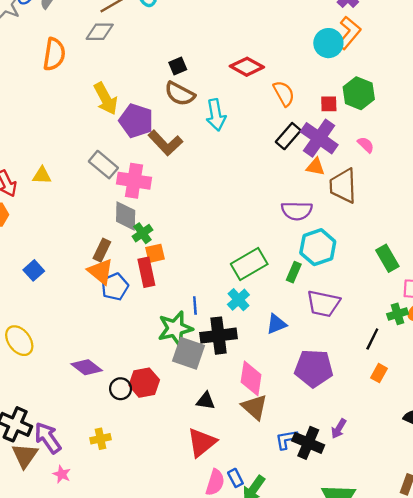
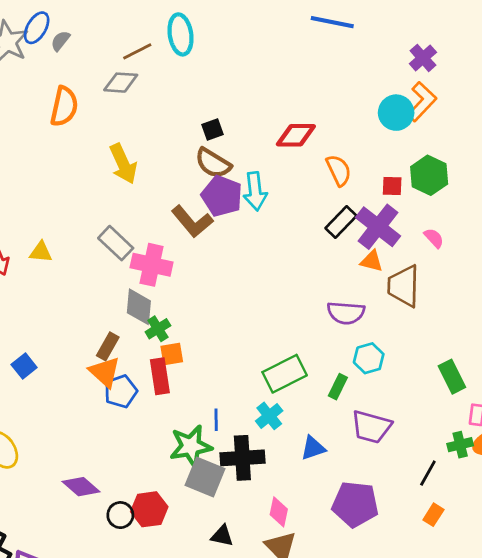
red diamond: (247, 67) -> (296, 135), turned -32
purple pentagon: (136, 121) -> (222, 196), moved
cyan hexagon: (318, 247) -> (369, 358), size x0.7
pink diamond: (251, 378) -> (279, 512), size x0.7

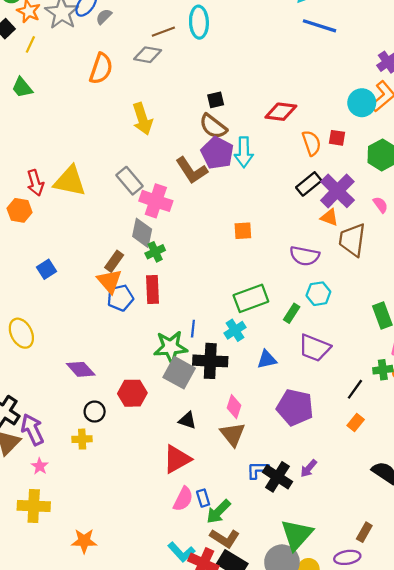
red square: (392, 186) -> (337, 138), moved
yellow triangle: (41, 252) -> (70, 181), size x1.8
orange square: (172, 354) -> (243, 231), moved
black circle: (120, 515) -> (95, 412), moved

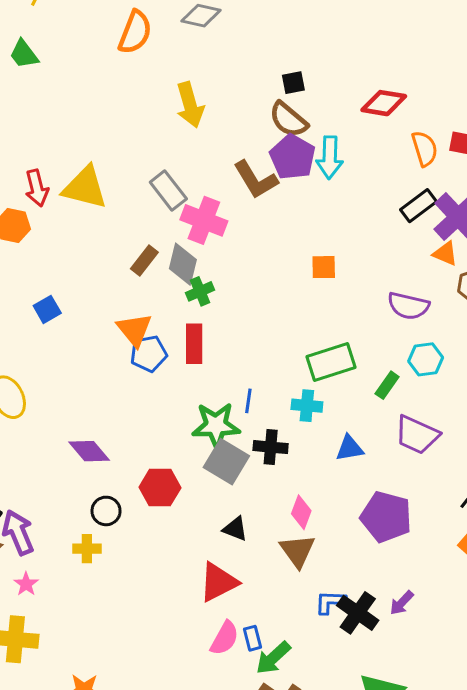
brown rectangle: (114, 261) -> (144, 260), moved
cyan cross: (235, 330) -> (307, 406), turned 35
black cross: (210, 361) -> (271, 447), size x0.7

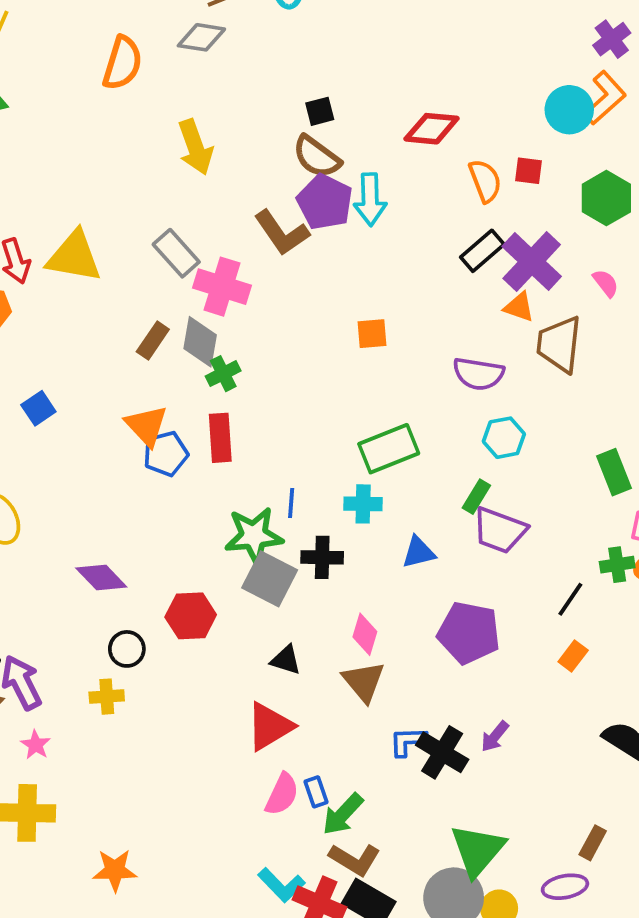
green rectangle: (387, 385) -> (476, 497), moved

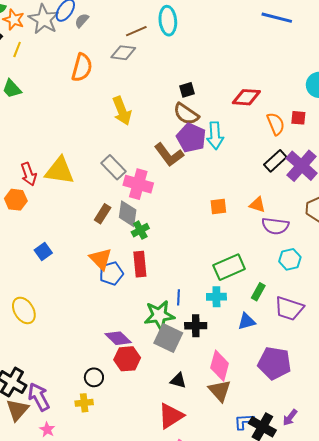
orange triangle: (519, 307) -> (257, 205), moved
green rectangle: (476, 497) -> (258, 292), moved
purple diamond: (101, 577) -> (118, 338), moved
pink diamond: (365, 634) -> (220, 366), size x1.4

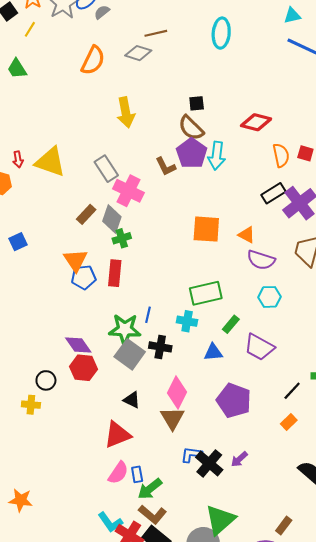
cyan ellipse: (168, 21) -> (221, 33), moved
brown L-shape: (169, 155) -> (166, 166), size x0.7
red arrow: (29, 174) -> (18, 159), size x0.7
orange square: (218, 207) -> (206, 229), size x1.6

